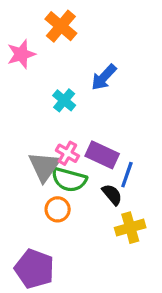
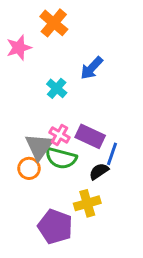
black semicircle: (112, 195) -> (99, 171), turned -84
orange circle: (58, 209) -> (29, 168), moved
yellow cross: (130, 228) -> (87, 203), moved
purple pentagon: (34, 269) -> (55, 227), moved

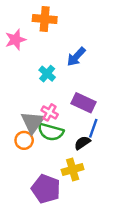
orange cross: (54, 23) -> (45, 19), turned -35
purple rectangle: (90, 136) -> (84, 103), moved

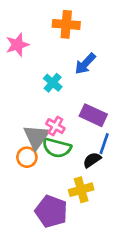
orange cross: (45, 19) -> (66, 24), moved

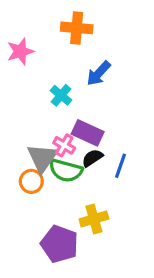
purple rectangle: (93, 115) -> (88, 133), moved
black semicircle: (92, 160) -> (92, 158), moved

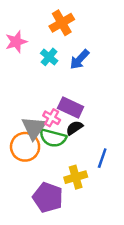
orange cross: (77, 28) -> (62, 23), turned -35
cyan cross: (61, 95) -> (49, 57), moved
blue line: (121, 166) -> (102, 158), moved
orange circle: (31, 181) -> (25, 147), size x1.5

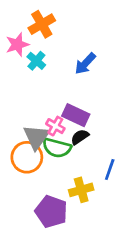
orange cross: (62, 23) -> (42, 24), moved
cyan cross: (49, 57) -> (36, 61), moved

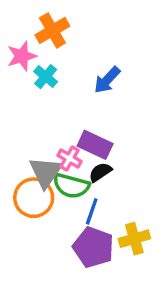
blue line: (110, 169) -> (92, 211), moved
yellow cross: (81, 190) -> (134, 239), moved
purple pentagon: (51, 212) -> (93, 247), moved

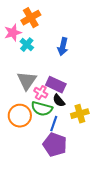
blue arrow: (107, 80) -> (63, 47), turned -30
gray triangle: (46, 172) -> (27, 81), moved
black semicircle: (100, 172) -> (59, 101), turned -96
yellow cross: (134, 239) -> (80, 114), moved

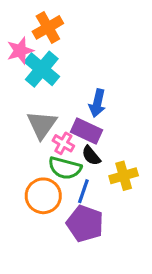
cyan cross: (27, 45) -> (42, 69), size x1.6
blue arrow: (63, 47) -> (97, 103), moved
orange circle: (20, 116) -> (43, 196), moved

